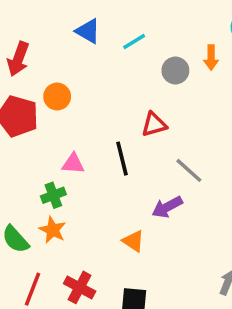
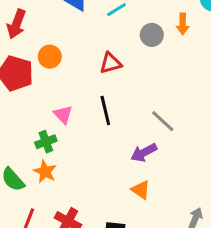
red triangle: (154, 124) -> (111, 63), moved
pink triangle: (73, 164) -> (63, 115), turned 42
orange triangle: (133, 241) -> (141, 190), moved

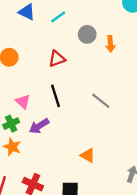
orange arrow: (183, 24) -> (110, 44), moved
purple arrow: (144, 153) -> (39, 126), moved

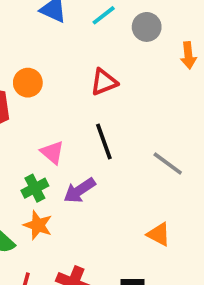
gray circle: (87, 34) -> (147, 27), moved
gray line: (101, 101) -> (168, 164), moved

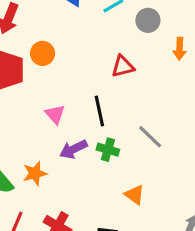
red triangle: (104, 82) -> (123, 66), moved
green cross: (35, 188) -> (108, 150), moved, turned 35
orange star: (38, 225) -> (35, 173), turned 30

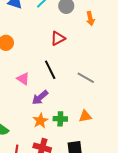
green cross: (108, 150) -> (60, 119), moved
orange star: (35, 173) -> (40, 121), moved
orange triangle: (135, 195) -> (85, 116), turned -32

